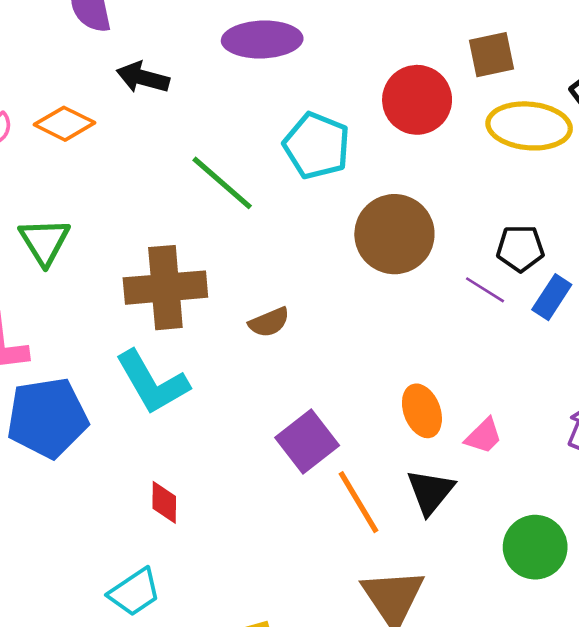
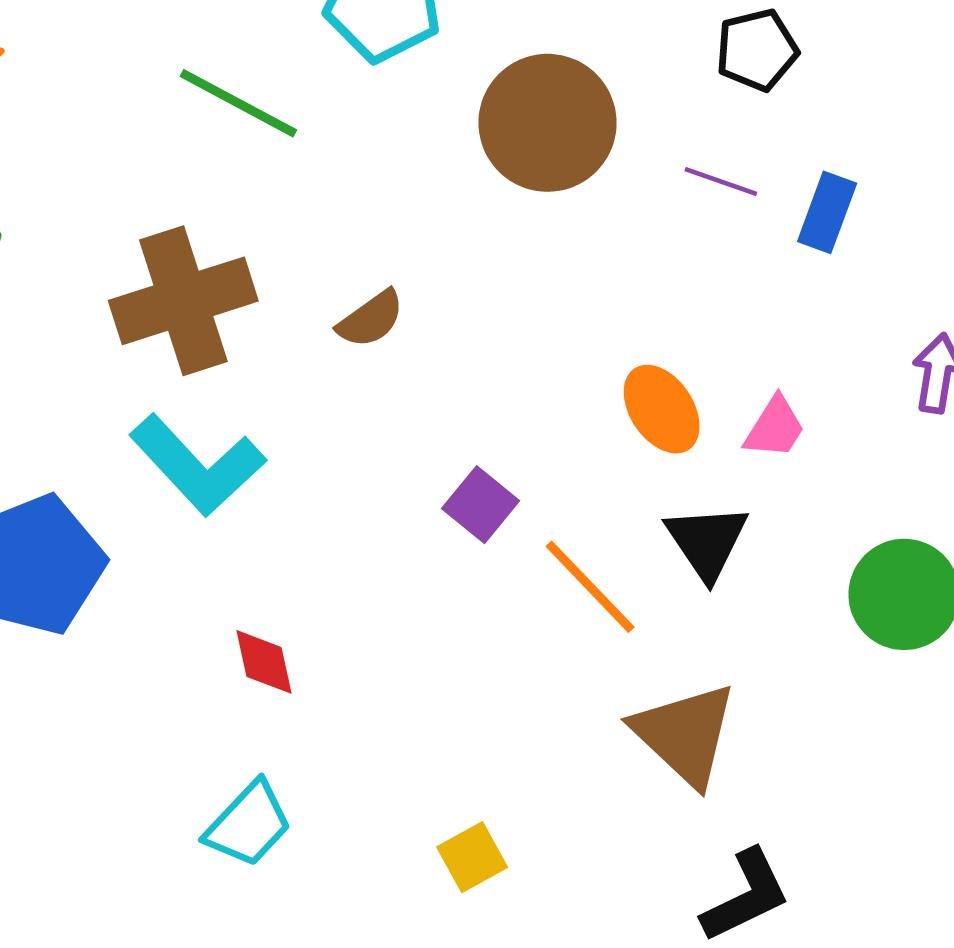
black pentagon: (520, 248) -> (757, 50), moved
blue rectangle: (552, 297) -> (827, 212), moved
purple square: (307, 441) -> (481, 505), size x0.7

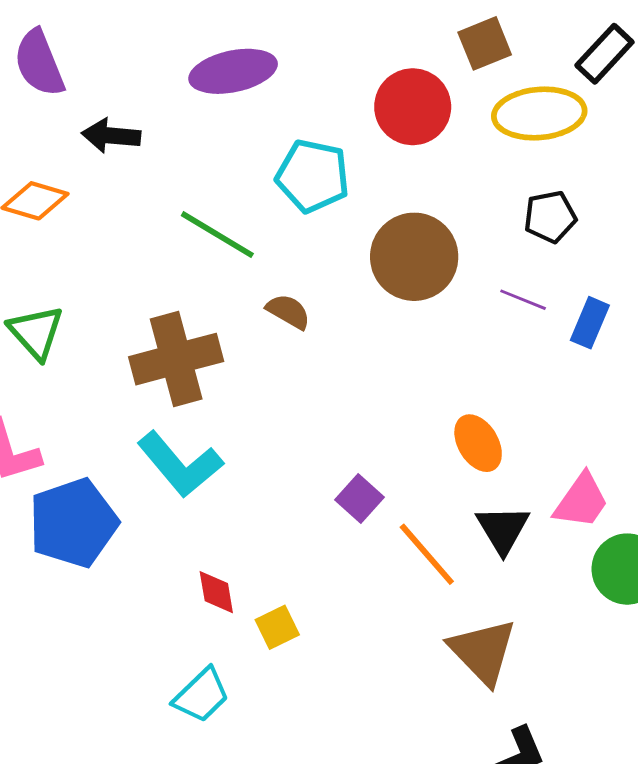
brown semicircle: (371, 319) -> (288, 311), moved, turned -117
pink trapezoid: (775, 428) -> (581, 501), moved, size x1.4
yellow square: (472, 857) -> (277, 627), moved

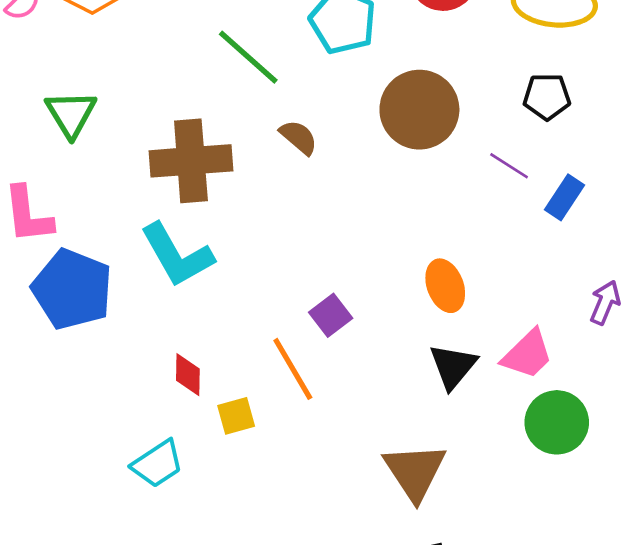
blue pentagon: (73, 523) -> (72, 289), turned 30
orange line: (427, 554) -> (293, 369), moved

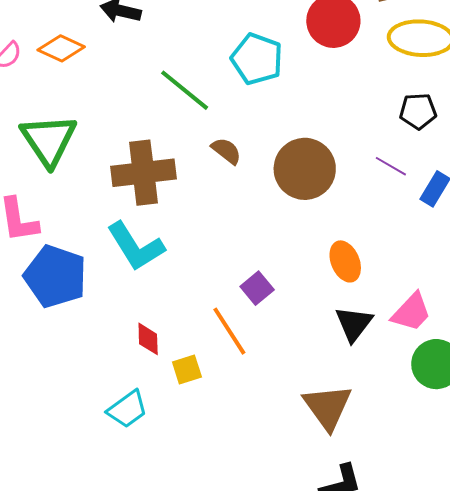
brown circle: (419, 110) -> (305, 169), moved
green triangle: (71, 114) -> (49, 140), size x1.4

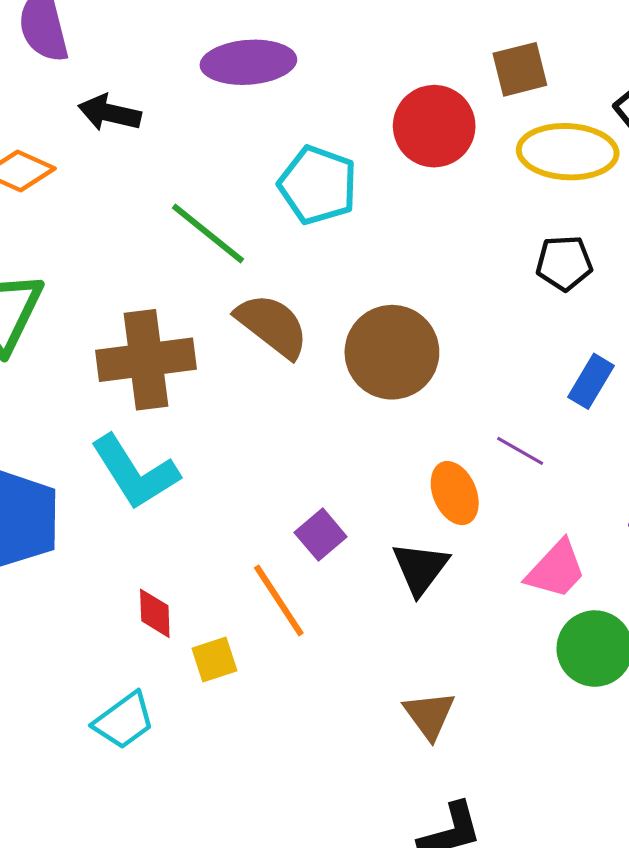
brown semicircle: (226, 151) -> (272, 326), size x1.6
purple line: (391, 166) -> (520, 451), moved
black triangle: (354, 324) -> (420, 568), moved
brown triangle: (328, 407) -> (429, 715), size x0.7

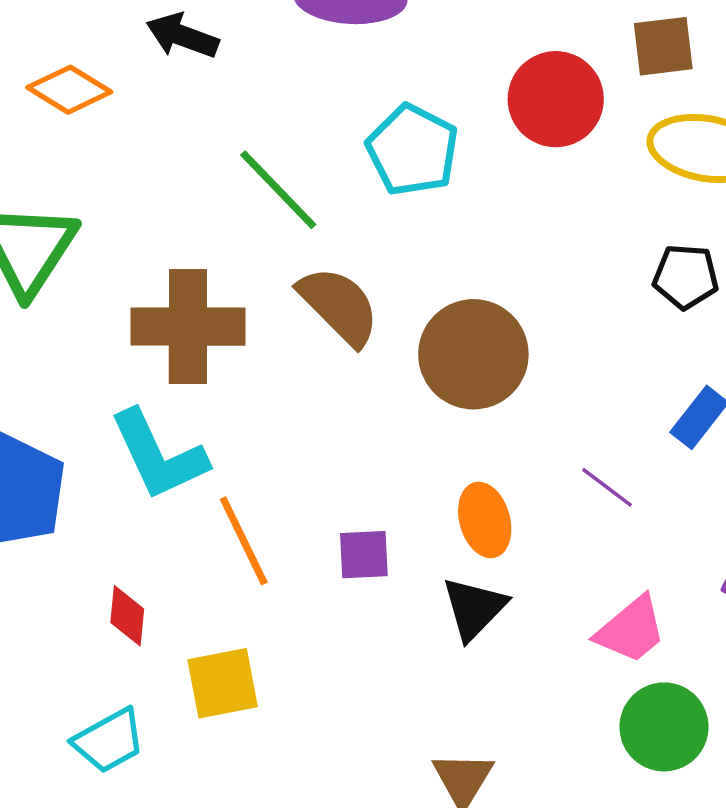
orange ellipse: (455, 493) -> (485, 520), moved
purple square: (321, 535) -> (364, 555), turned 30
orange line: (279, 600) -> (244, 541), moved
red diamond: (155, 613) -> (127, 616), moved
yellow square: (214, 659) -> (223, 683), size x1.4

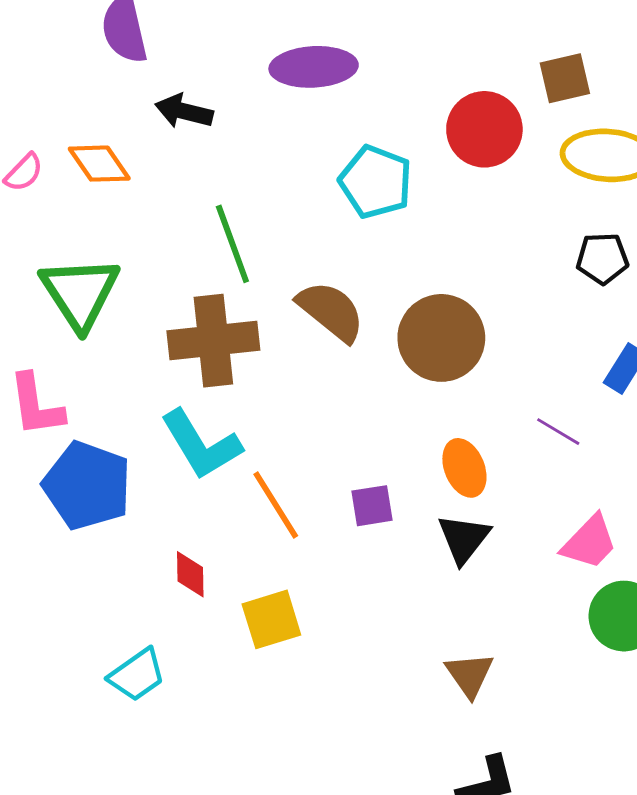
orange diamond: (69, 90) -> (99, 164), turned 30
green line: (278, 190) -> (232, 244), moved, turned 30
cyan trapezoid: (109, 741) -> (137, 675), moved

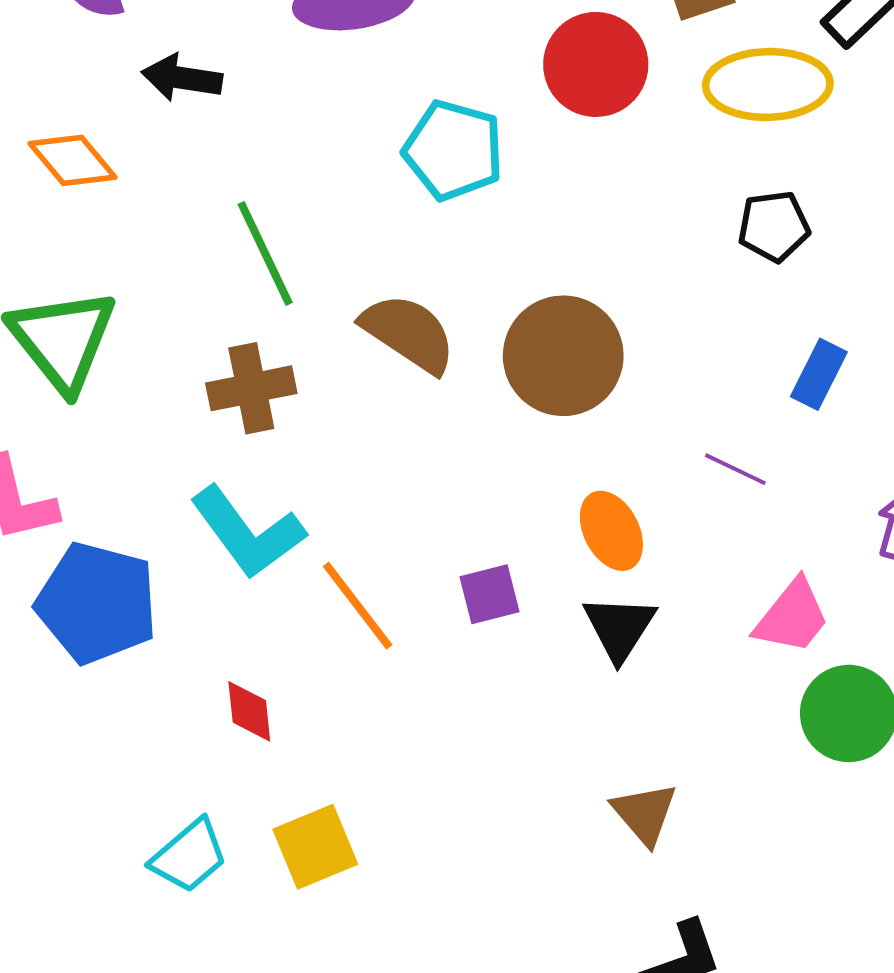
brown cross: (213, 341) -> (251, 388), size x0.7
yellow square: (271, 619) -> (315, 847), moved

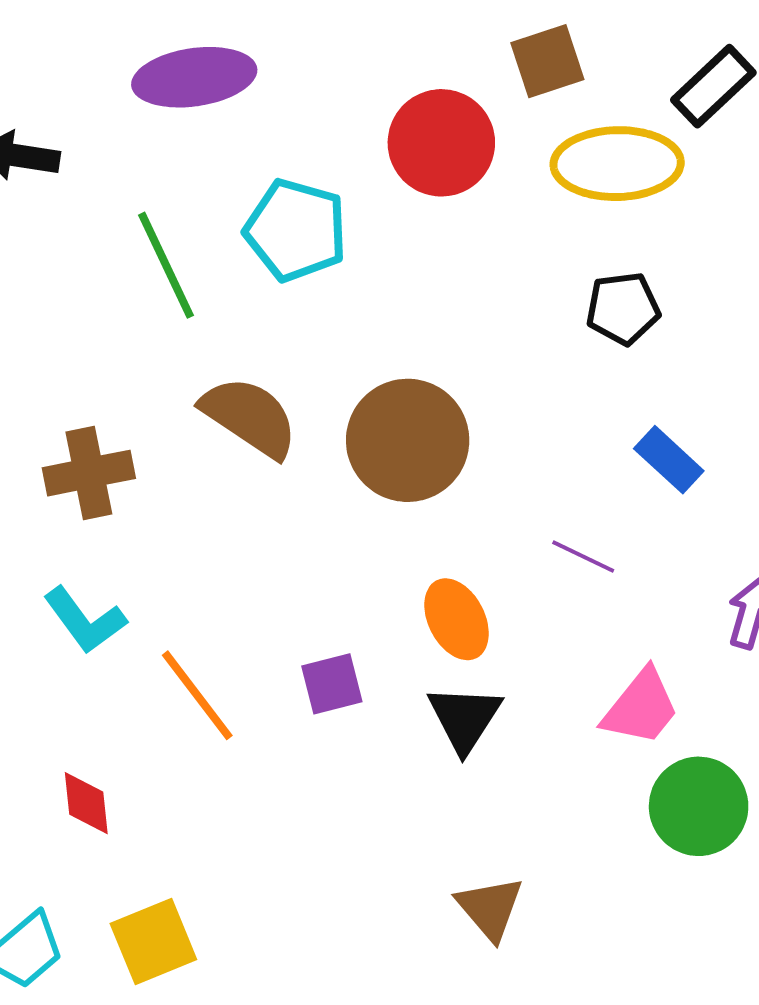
green line: (265, 253) -> (166, 265), moved
blue rectangle: (819, 374) -> (669, 460), turned -74
cyan L-shape: (248, 532) -> (85, 620), size x0.7

